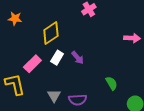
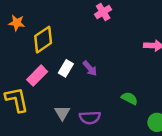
yellow diamond: (51, 33) -> (43, 40), moved
green semicircle: (111, 83) -> (129, 98), turned -32

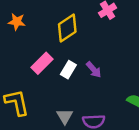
yellow diamond: (43, 40) -> (67, 28), moved
pink rectangle: (37, 76) -> (42, 63), moved

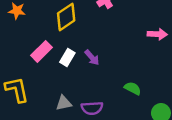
gray triangle: (65, 116) -> (64, 103), turned 49

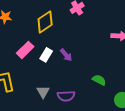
gray triangle: (64, 103) -> (43, 92), turned -48

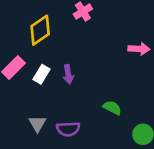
purple arrow: (66, 55) -> (68, 74), turned 32

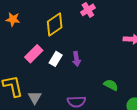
gray triangle: (37, 124) -> (35, 97), moved

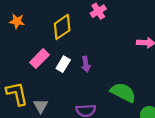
green semicircle: (111, 85) -> (123, 92), size x1.6

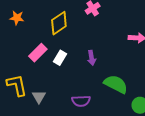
purple arrow: (86, 64) -> (92, 58), moved

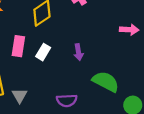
pink rectangle: (38, 53) -> (18, 46), turned -36

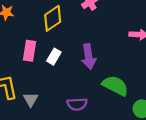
purple arrow: (79, 52) -> (89, 57), size x1.5

